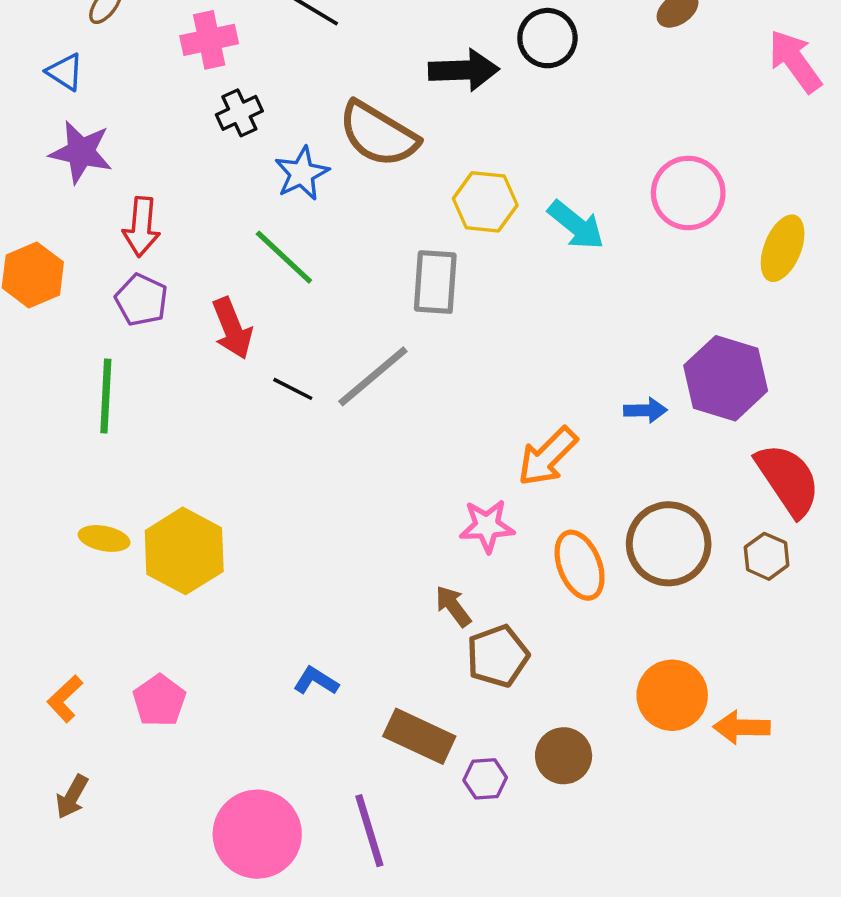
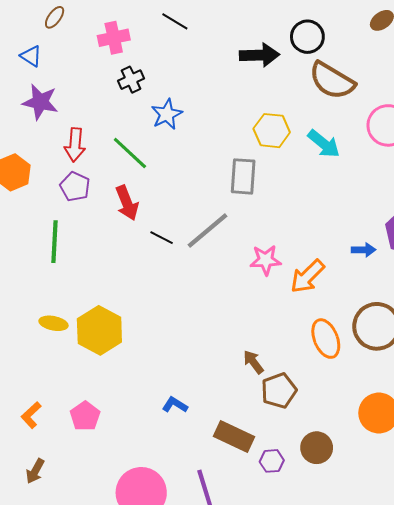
brown semicircle: (378, 134) -> (332, 81), moved
green line: (284, 257) -> (130, 153), moved
pink star: (487, 526) -> (266, 260), moved

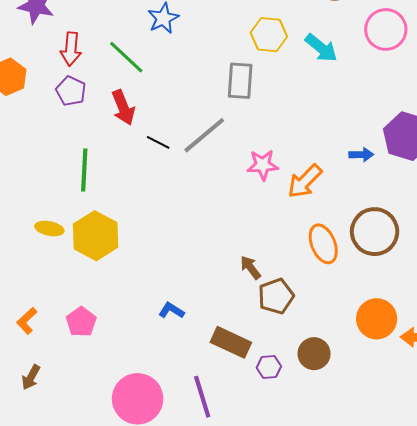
green line: (55, 242) -> (84, 170), moved

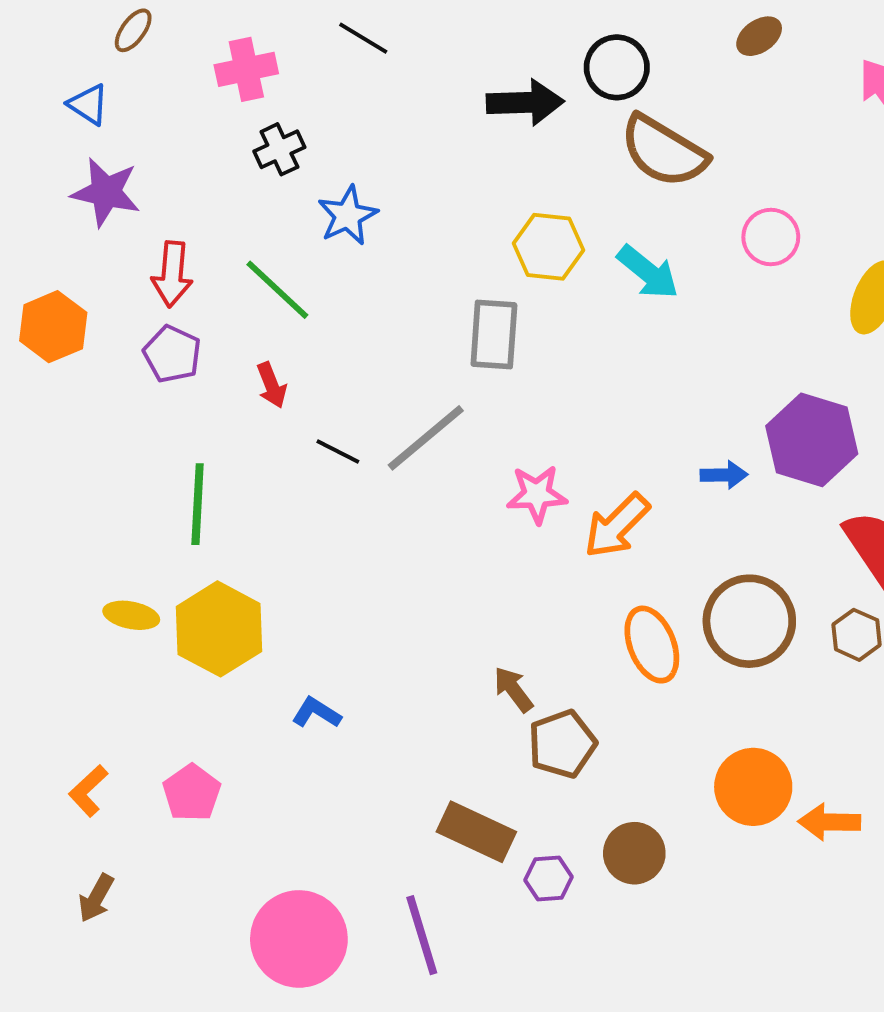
pink circle: (386, 29) -> (771, 237), size x0.7
red arrow: (123, 107) -> (272, 385), size x0.7
blue L-shape: (171, 311) -> (316, 713), moved

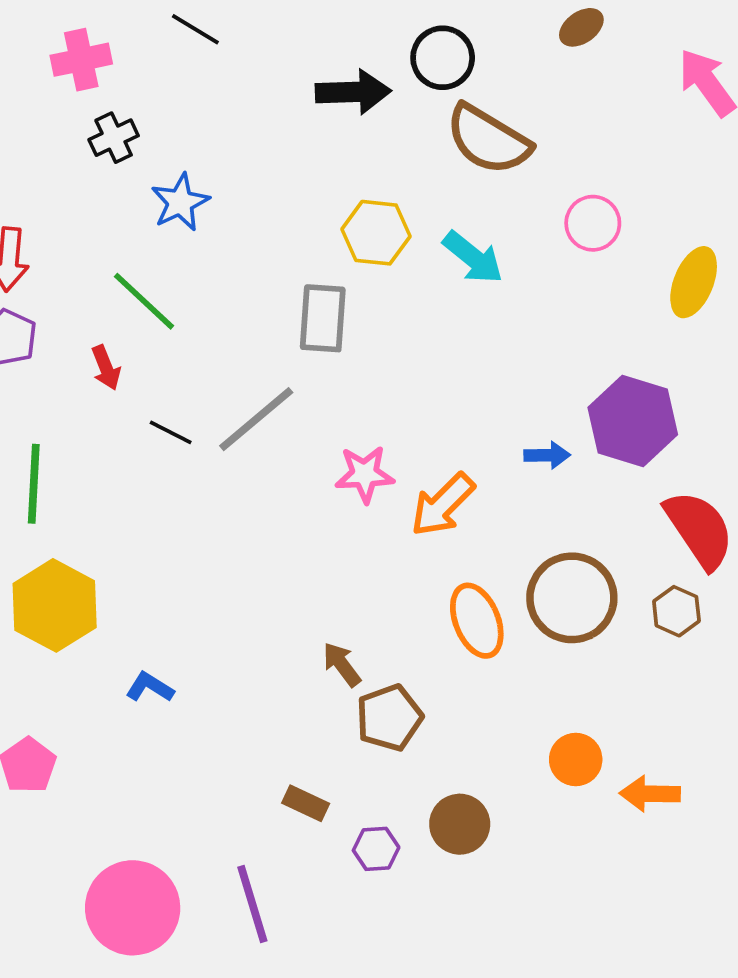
green line: (277, 290) -> (144, 301), moved
orange circle: (753, 787) -> (576, 759), size x0.7
brown rectangle: (476, 832) -> (306, 803), size x0.6

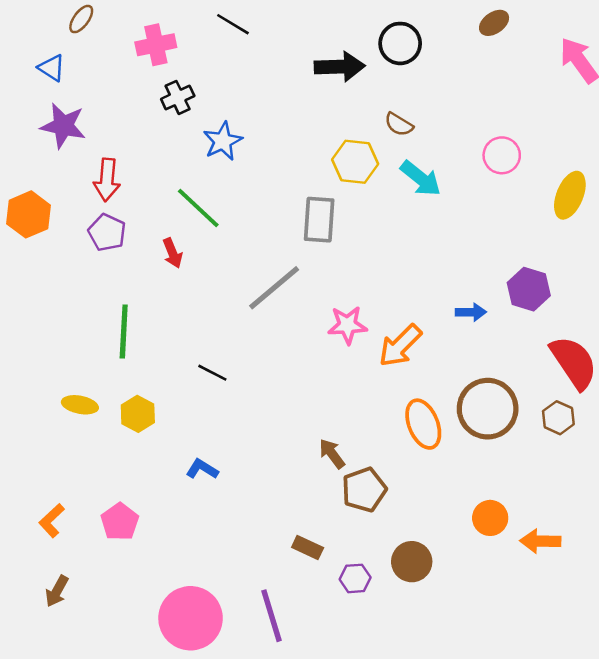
brown semicircle: (488, 140) -> (399, 124), moved, size x0.5
purple hexagon: (633, 421) -> (529, 289), size x0.7
black line: (171, 432) -> (212, 373), moved
yellow hexagon: (55, 605) -> (138, 414), size x0.6

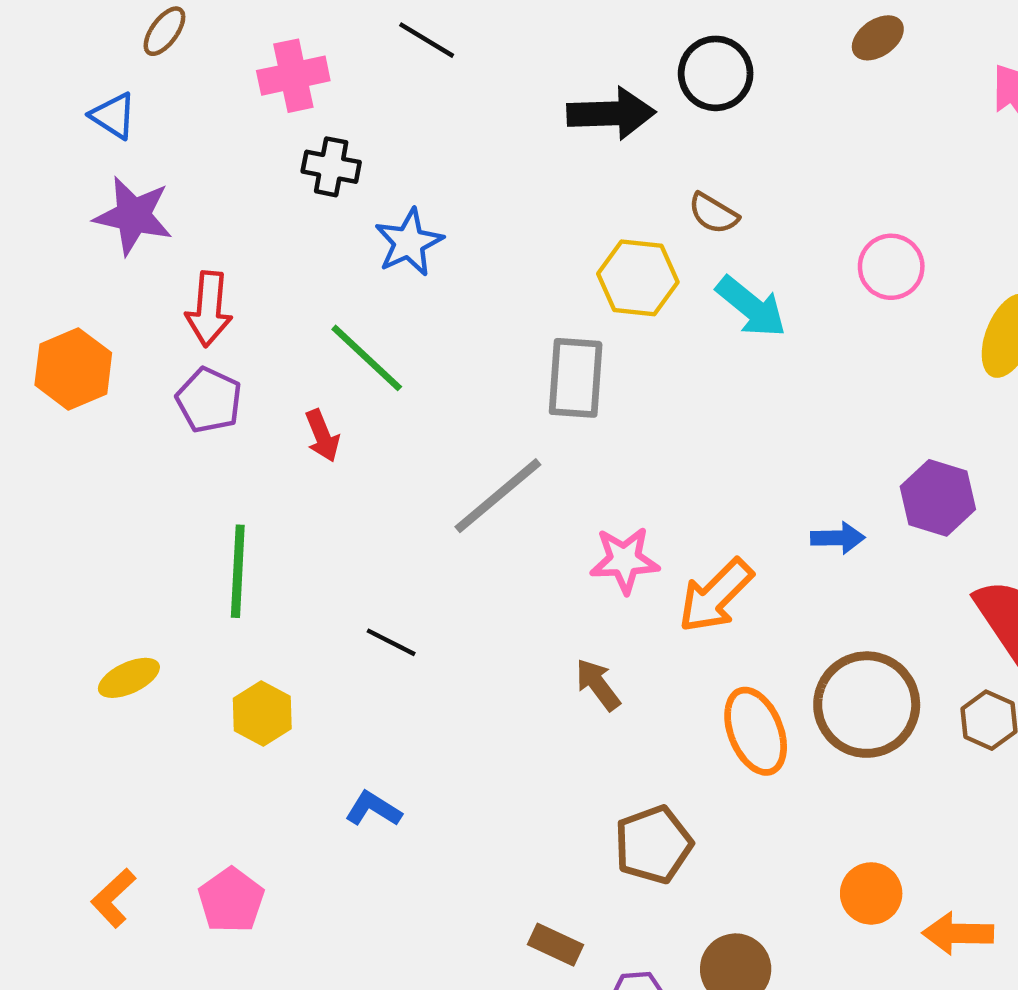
black cross: (178, 97) -> (331, 167), turned 36
yellow ellipse: (80, 405) -> (129, 678), moved, turned -36
brown arrow: (332, 454) -> (598, 685), moved

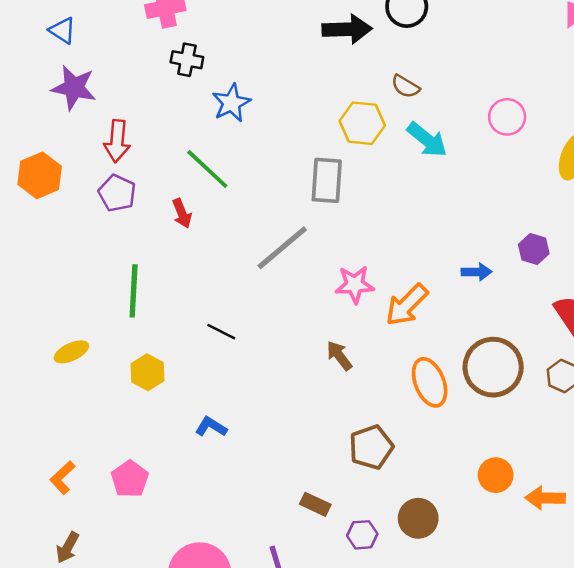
purple hexagon: (938, 498) -> (534, 249), size x0.7

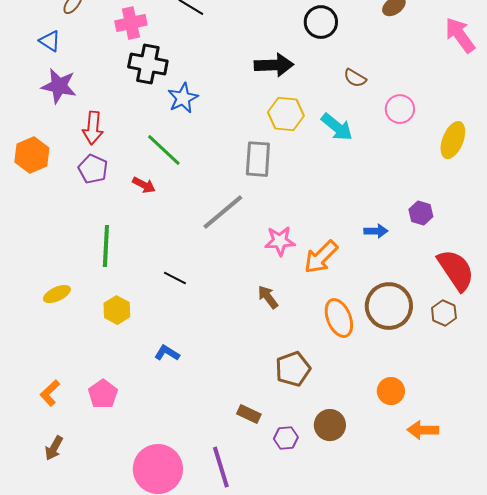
black arrow: (347, 29) -> (274, 65), moved
black cross: (187, 60) -> (148, 64), size x1.5
brown semicircle: (405, 86) -> (355, 78), moved
red arrow: (182, 213) -> (144, 185), turned -40
orange arrow: (545, 498) -> (423, 430), moved

